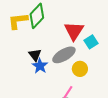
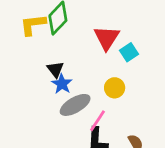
gray ellipse: (64, 55) -> (75, 105), moved

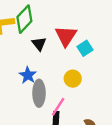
black triangle: (55, 69) -> (39, 44), moved
gray ellipse: (75, 105) -> (39, 93), turned -60

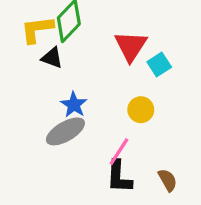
black triangle: (39, 44) -> (52, 58), moved, turned -32
gray ellipse: (39, 93) -> (65, 131), moved, turned 60

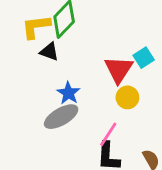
red triangle: (131, 46) -> (119, 69), moved

